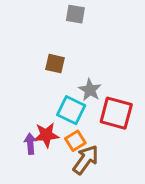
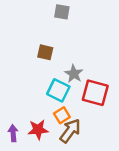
red star: (46, 135) -> (38, 130), moved
purple arrow: (30, 144) -> (13, 133), moved

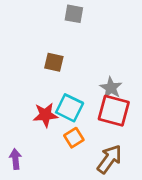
gray star: (74, 74) -> (111, 88), moved
red star: (38, 130) -> (45, 115), moved
brown arrow: (70, 131) -> (109, 159), moved

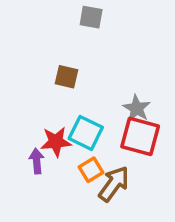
purple arrow: (15, 159) -> (37, 161), moved
brown arrow: (109, 159) -> (114, 184), moved

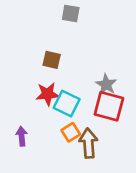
red star: (56, 142) -> (48, 94), moved
purple arrow: (37, 161) -> (22, 136), moved
brown arrow: (114, 184) -> (88, 143), turned -40

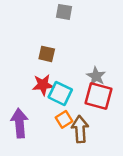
purple arrow: (22, 136) -> (19, 123), size x1.6

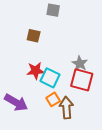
brown square: (47, 54) -> (34, 36), moved
purple arrow: (19, 123) -> (16, 102), turned 125

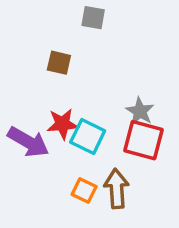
orange square: (53, 99) -> (84, 191), moved, turned -32
purple arrow: (16, 102) -> (28, 142), moved

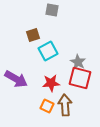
brown square: (59, 63) -> (33, 35), turned -32
red star: (62, 124) -> (51, 83), moved
cyan square: (88, 137) -> (48, 51), moved, turned 36

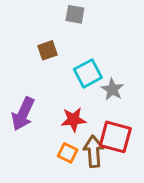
cyan square: (48, 51) -> (88, 73), moved
red square: (80, 78) -> (115, 137), moved
purple arrow: (16, 79) -> (23, 114), turned 85

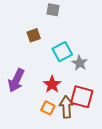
red star: (73, 120) -> (52, 84), turned -30

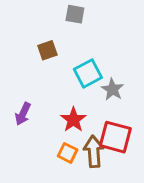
purple arrow: (16, 80) -> (23, 114), size x0.7

